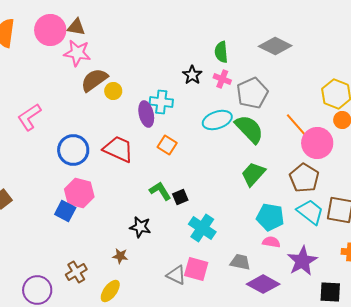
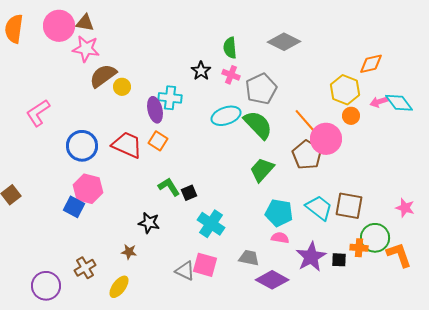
orange square: (167, 145) -> (158, 141), moved
brown pentagon: (304, 178) -> (307, 155), moved
black square: (330, 292) -> (339, 260), moved, size x0.7

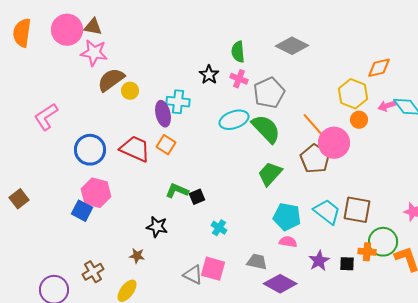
green L-shape: (169, 187) -> (177, 191), turned -35
cyan cross: (211, 224) -> (219, 228), size x0.6
purple star: (311, 257) -> (319, 261), size x0.7

